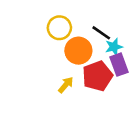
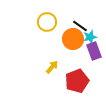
orange circle: (78, 51) -> (73, 39), moved
red pentagon: (97, 76) -> (77, 81), moved

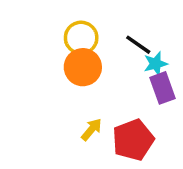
orange circle: (73, 39) -> (83, 67), moved
yellow arrow: (52, 67) -> (92, 130), moved

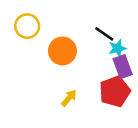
yellow circle: (81, 38) -> (27, 26), moved
red pentagon: (133, 140) -> (115, 91), moved

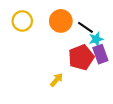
orange circle: (62, 51) -> (61, 21), moved
red pentagon: (115, 91) -> (81, 57), moved

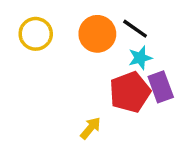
black line: (85, 27) -> (135, 29), moved
cyan star: (96, 39) -> (140, 58), moved

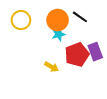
cyan star: (140, 58) -> (59, 34), moved
yellow arrow: (90, 128) -> (51, 67), moved, turned 80

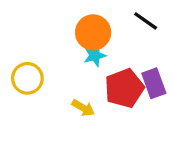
black line: (80, 17) -> (146, 21), moved
yellow circle: (21, 20) -> (27, 78), moved

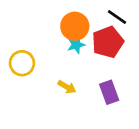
purple rectangle: (154, 83) -> (109, 92), moved
red pentagon: (124, 88) -> (108, 42), moved

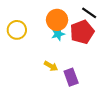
yellow circle: (22, 63) -> (17, 30), moved
purple rectangle: (109, 92) -> (71, 77), moved

